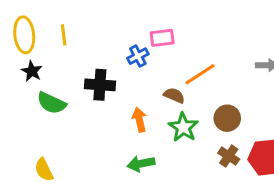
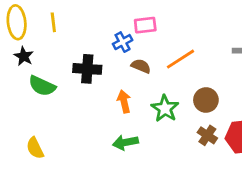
brown semicircle: (174, 95) -> (141, 66), moved

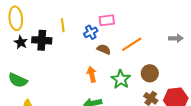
yellow line: (53, 22) -> (63, 25), moved
black cross: (87, 69) -> (42, 40), moved
green semicircle: (42, 86) -> (18, 80), moved

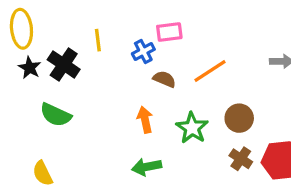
black cross: (42, 40) -> (64, 64), turned 30
green semicircle: (18, 80) -> (56, 115), moved

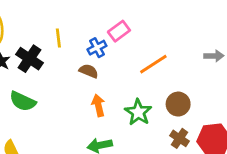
pink rectangle: (169, 32) -> (119, 31), turned -30
brown semicircle: (164, 79) -> (89, 71), moved

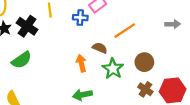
blue cross: (97, 48) -> (80, 18), turned 32
brown semicircle: (89, 71) -> (100, 48), moved
green semicircle: (23, 101) -> (22, 60), turned -60

